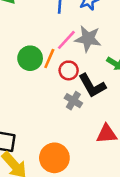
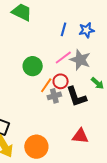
orange line: (49, 59) -> (46, 85), moved
gray cross: (73, 101) -> (54, 96), moved, turned 32

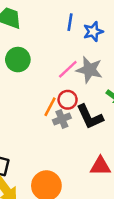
blue line: (63, 29) -> (70, 22), moved
green circle: (33, 66) -> (18, 60), moved

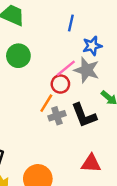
blue star: (93, 32) -> (92, 46), moved
red circle: (68, 100) -> (60, 84), moved

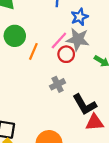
red circle: (60, 84) -> (66, 54), moved
orange line: (46, 103) -> (33, 51), moved
black L-shape: (84, 115) -> (85, 105), moved

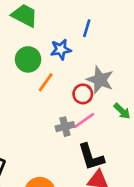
blue star: (80, 17) -> (61, 49), moved
pink line: (59, 41) -> (84, 121), moved

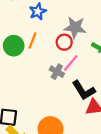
green circle: (28, 59) -> (14, 46), moved
gray cross: (65, 127) -> (57, 72), turned -32

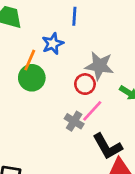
orange line: (32, 41) -> (30, 60), moved
green circle: (14, 46) -> (32, 78), moved

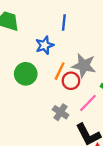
orange line: (30, 60) -> (60, 71), moved
pink line: (92, 111) -> (88, 103), moved

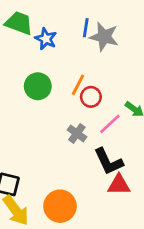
blue star: (45, 45) -> (46, 39), moved, turned -30
gray star: (84, 66) -> (104, 37), moved

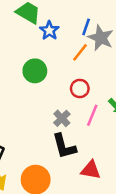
orange line: (78, 85) -> (80, 52), moved
pink line: (110, 124) -> (92, 115), turned -35
black L-shape: (108, 161) -> (64, 146), moved

